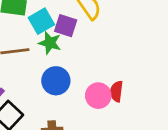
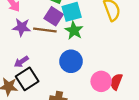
purple square: (66, 26) -> (54, 16), moved

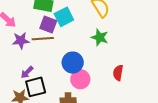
green star: (74, 30) -> (100, 37), moved
black square: (27, 79) -> (36, 87), turned 30
pink circle: (101, 81) -> (80, 79), moved

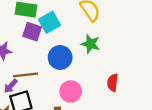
brown line: (43, 39) -> (25, 75), moved
blue circle: (73, 63) -> (60, 57), moved

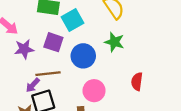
purple square: (32, 32) -> (53, 42), moved

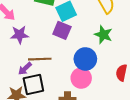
purple square: (53, 42) -> (62, 30), moved
blue circle: (83, 56) -> (85, 59), moved

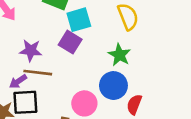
purple star: (20, 35) -> (31, 50), moved
blue circle: (85, 59) -> (113, 86), moved

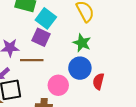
cyan square: (79, 20) -> (46, 18), turned -30
brown line: (38, 73) -> (32, 60), moved

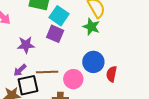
green star: (82, 43) -> (91, 27), moved
brown line: (32, 60) -> (47, 72), moved

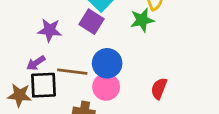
green star: (91, 27) -> (142, 20), turned 30
blue circle: (93, 62) -> (107, 63), moved

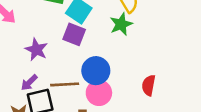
purple star: (50, 30) -> (36, 50), turned 30

